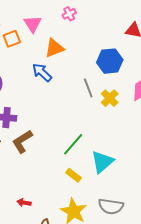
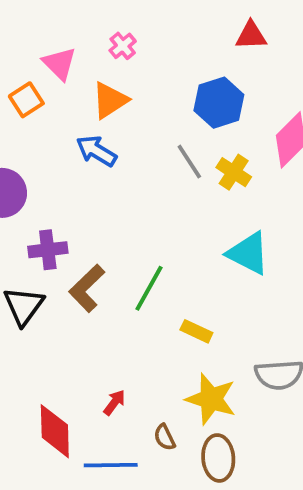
pink cross: (69, 14) -> (123, 46), moved
green line: (73, 144) -> (149, 288), moved
cyan triangle: (102, 162) -> (248, 253), moved, turned -40
red arrow: (24, 203) -> (114, 402), turned 128

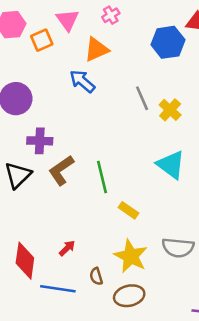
blue hexagon: (219, 103) -> (168, 42), moved
green line: (149, 288) -> (102, 177), turned -52
brown ellipse: (218, 458) -> (129, 296), turned 72

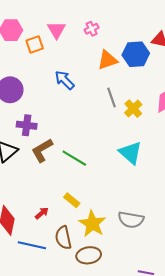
orange triangle: (97, 49) -> (107, 60), moved
green line: (102, 177) -> (74, 158), turned -50
yellow rectangle: (129, 210) -> (72, 200), moved
brown semicircle: (96, 276) -> (63, 238), size x1.6

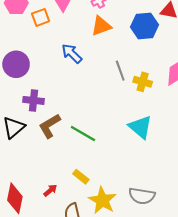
orange triangle: (107, 60) -> (101, 26), moved
yellow cross: (133, 109) -> (143, 82), turned -30

